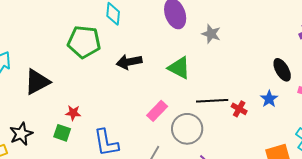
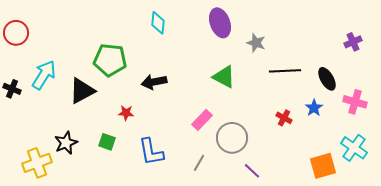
green pentagon: (84, 42) -> (110, 60), moved
black arrow: (129, 62) -> (154, 82), moved
black line: (212, 101) -> (285, 71), moved
red star: (73, 113) -> (126, 113), moved

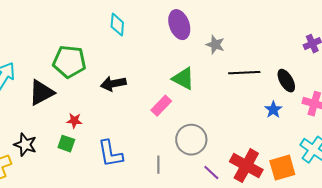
red star: (126, 113) -> (74, 121), moved
red cross: (284, 118) -> (246, 166), moved, size x2.0
pink rectangle: (202, 120) -> (161, 106), moved
black star: (66, 143) -> (25, 145), turned -30
gray line: (199, 163) -> (158, 165), turned -30

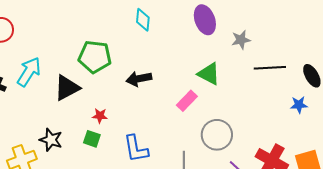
gray star: (215, 45) -> (241, 40), turned -30
blue star: (273, 110) -> (299, 105), turned 30

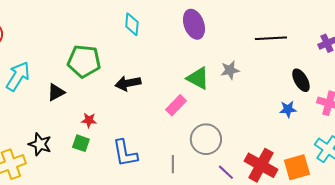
gray star: (241, 40) -> (230, 70), moved
black line: (270, 68) -> (271, 38), moved
black triangle: (67, 88) -> (56, 92), size x0.7

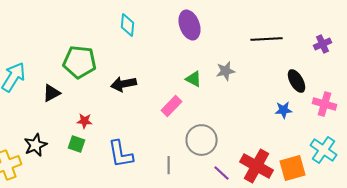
green triangle: (198, 78) -> (194, 79), size x0.7
black star: (40, 144) -> (36, 145), turned 30

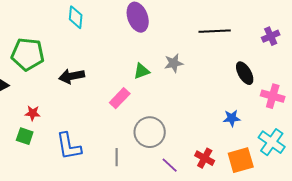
green triangle: (194, 79) -> (142, 71), turned -48
blue star: (284, 110) -> (232, 118), moved
red cross: (256, 166) -> (205, 158), size x0.6

